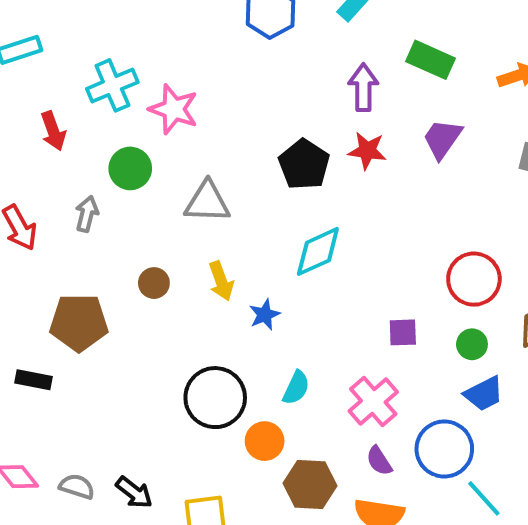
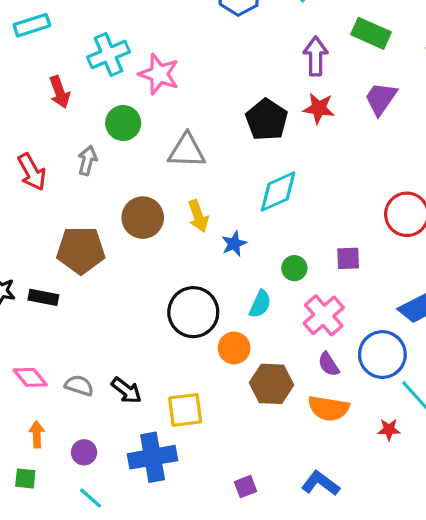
brown circle: (154, 283) -> (143, 218), size x1.6
green circle: (472, 344) -> (294, 268), moved

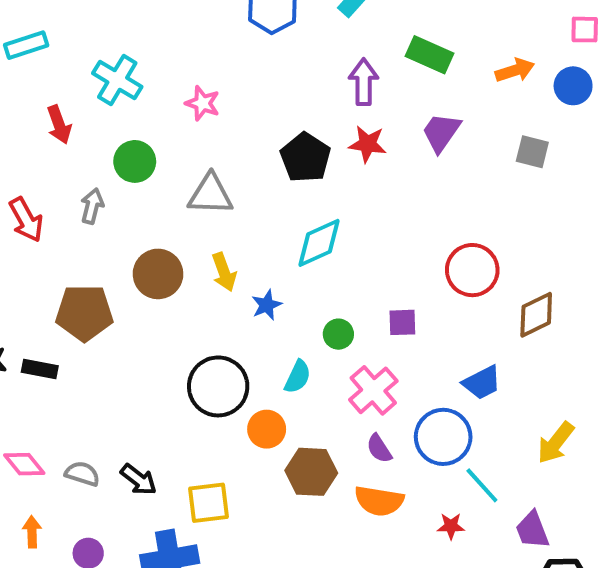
cyan cross: (108, 55) -> (117, 80), turned -36
pink star: (159, 74) -> (203, 103), moved, size x0.7

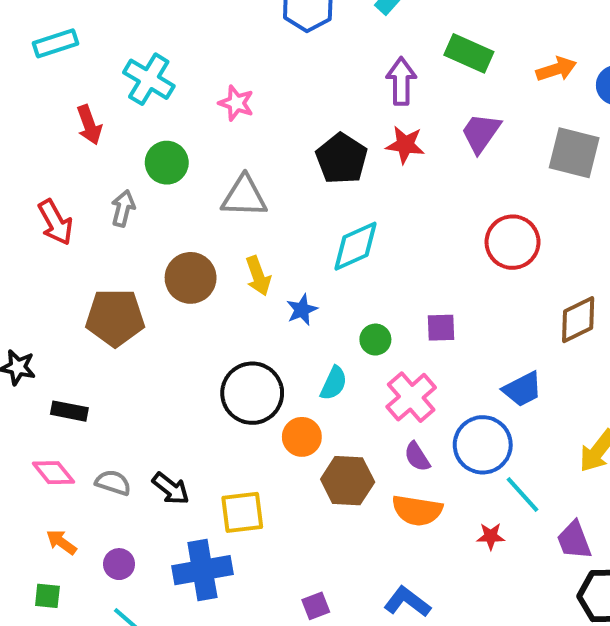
gray square: (532, 152) -> (574, 153), size x1.5
red circle: (472, 270) -> (513, 242), moved
black rectangle: (40, 369) -> (69, 411), moved
orange arrow: (32, 532) -> (61, 542), turned -52

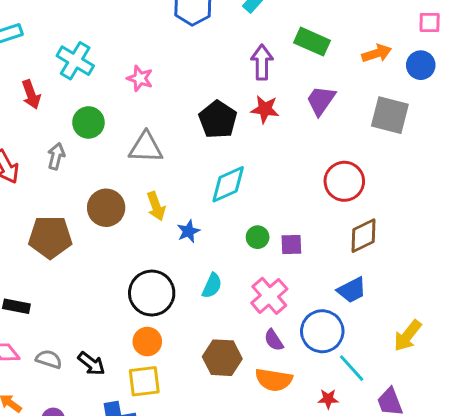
brown diamond: (578, 320) -> (363, 236), moved
green circle: (375, 340) -> (258, 237), moved
orange circle: (302, 437) -> (147, 342), moved

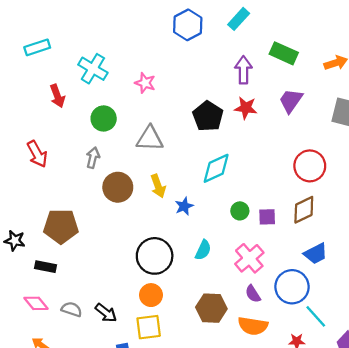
gray arrow: (56, 156) -> (93, 158), moved
brown diamond: (363, 236) -> (304, 210), moved
brown pentagon: (50, 237) -> (61, 226), moved

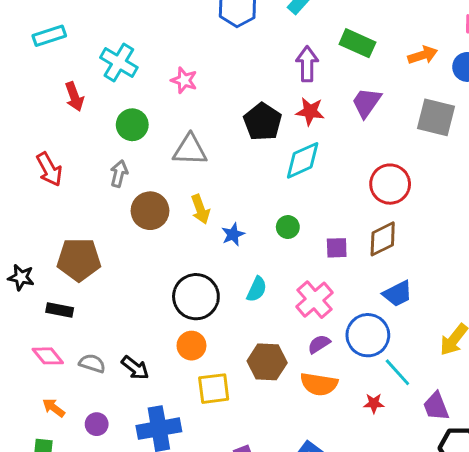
cyan diamond: (216, 168) -> (303, 160), moved
green circle: (240, 211) -> (288, 227), moved
purple semicircle: (253, 294) -> (319, 344), turned 90
yellow square: (149, 327) -> (214, 389), moved

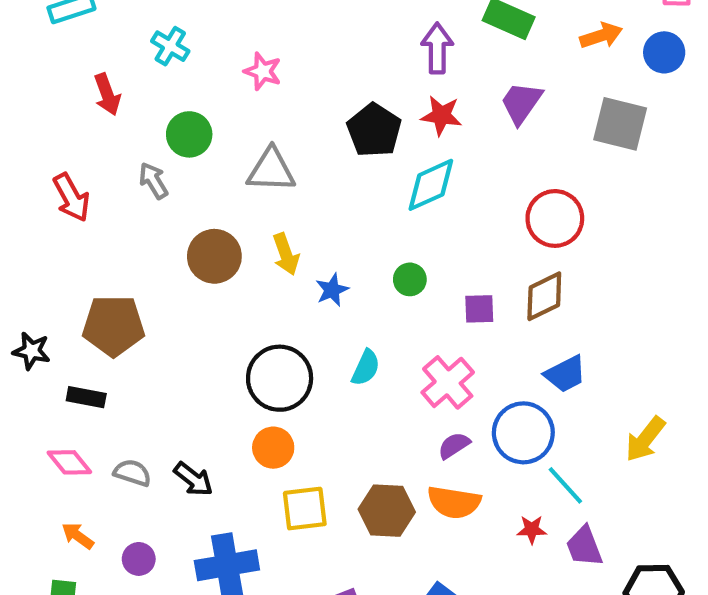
cyan cross: (119, 63) -> (170, 46), size x0.7
gray arrow: (119, 174) -> (153, 181), moved, turned -45
brown hexagon: (267, 362) -> (387, 511), moved
purple trapezoid: (436, 406) -> (584, 546), moved

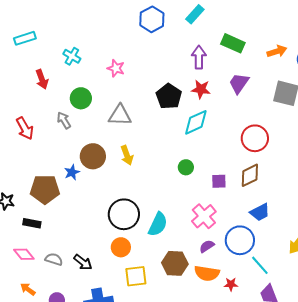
blue star: (332, 290) -> (72, 172), moved
cyan semicircle: (366, 368) -> (158, 224), moved, size x1.4
brown hexagon: (387, 511) -> (175, 263), moved
red star: (532, 530) -> (231, 284), moved

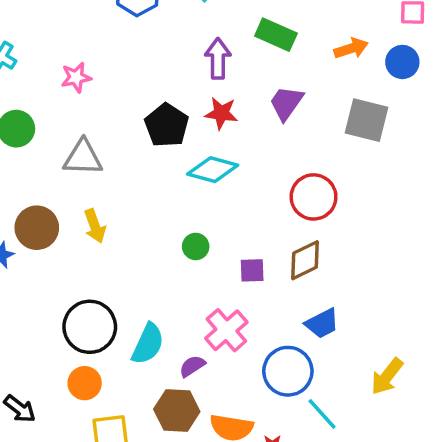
pink star: (116, 68) -> (76, 77), turned -30
cyan diamond: (196, 122) -> (213, 170), turned 40
purple semicircle: (207, 246) -> (192, 366), moved

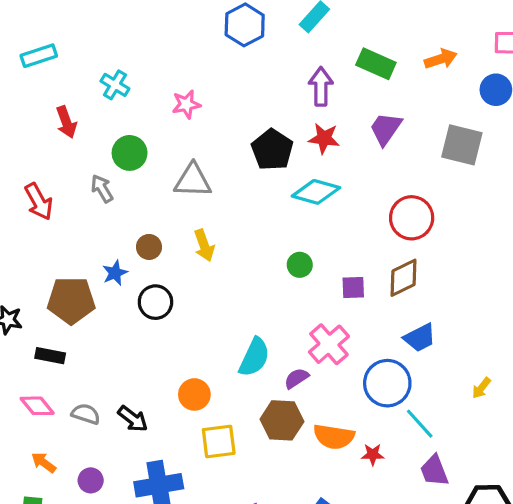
orange arrow: (351, 48) -> (441, 59), moved
brown circle: (37, 228) -> (149, 247), size x0.6
black circle: (90, 327) -> (155, 302), moved, size x0.7
yellow arrow: (387, 376) -> (481, 388), size x0.6

